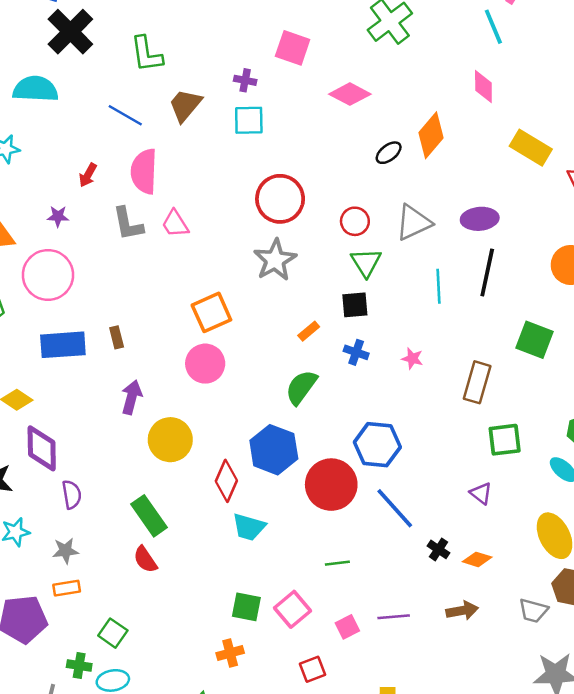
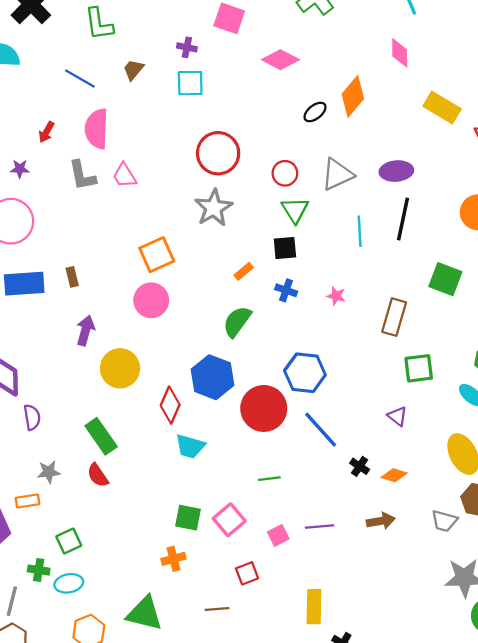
brown trapezoid: (185, 105) -> (133, 70), size x0.7
gray star: (65, 551) -> (49, 472), moved
green square: (113, 633) -> (69, 541), turned 30

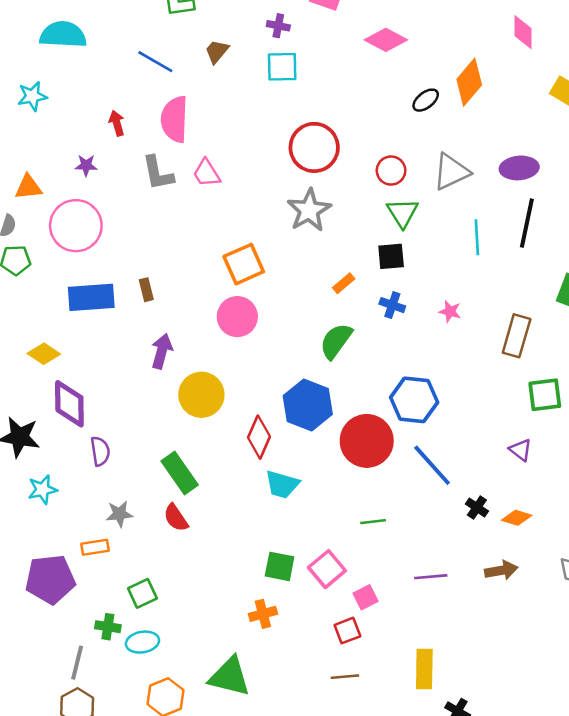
red arrow: (46, 132) -> (117, 123), turned 135
pink square: (278, 535) -> (365, 597), moved
brown line: (217, 609) -> (345, 677), moved

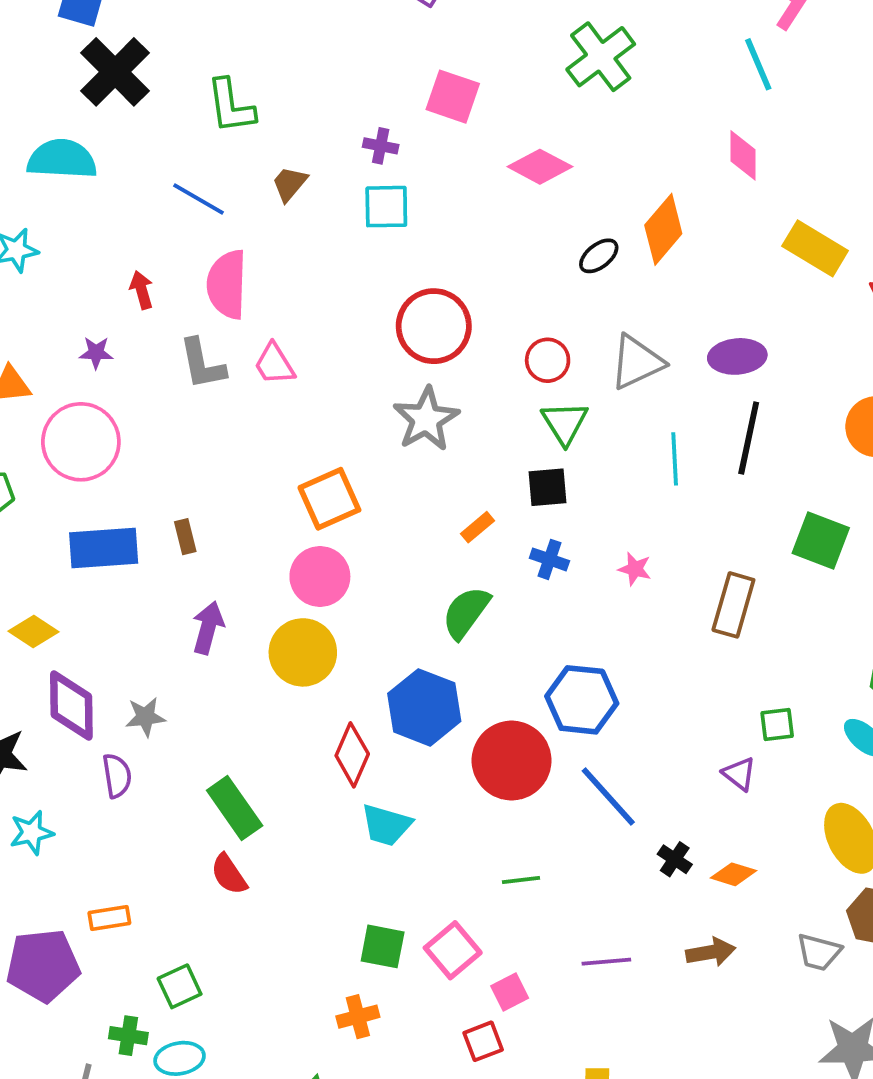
yellow circle: (201, 395) -> (303, 652), moved
green square: (545, 395) -> (777, 724), moved, size x0.7
gray star: (119, 514) -> (145, 717), moved

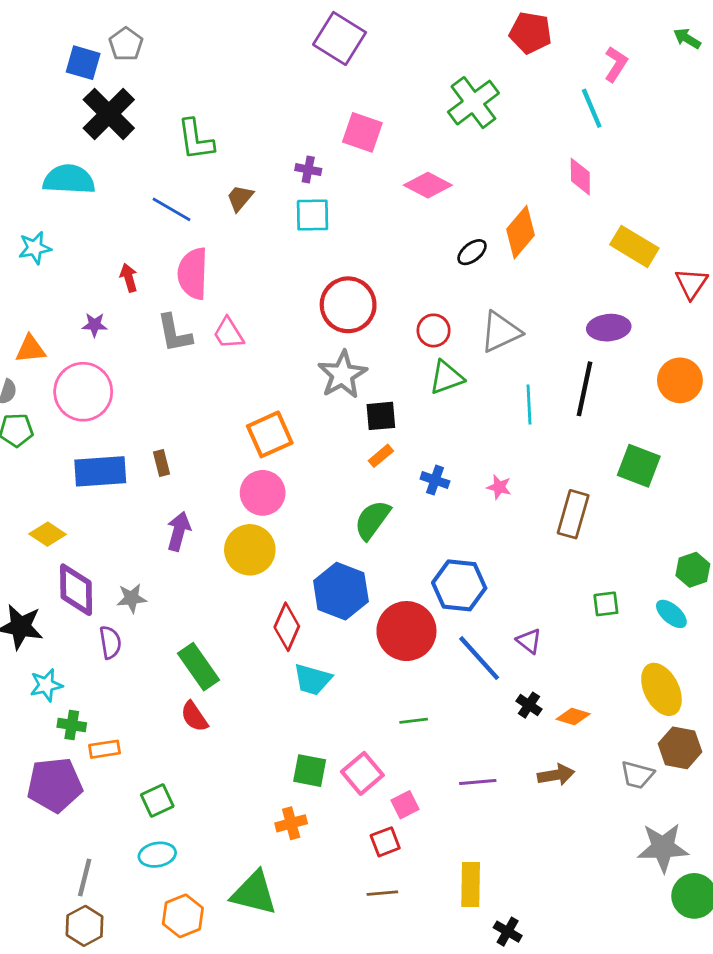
purple ellipse: (737, 356) -> (609, 328), moved
green triangle: (565, 423) -> (446, 377), turned 42
black square: (548, 487) -> (381, 416), moved
purple triangle: (739, 774) -> (529, 641), moved
green cross: (128, 1036) -> (72, 725), moved

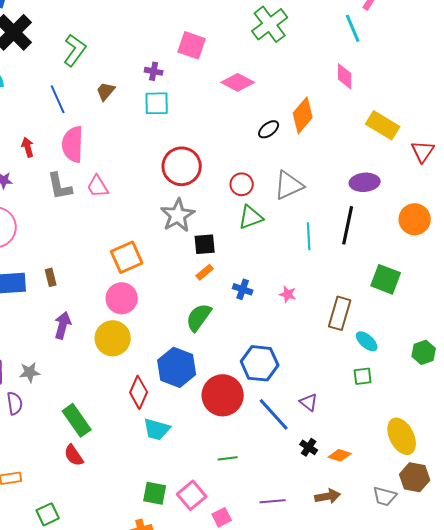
green L-shape: (196, 140) -> (75, 50), turned -136
blue line: (171, 209) -> (58, 99), turned 36
cyan ellipse: (671, 614) -> (367, 341), moved

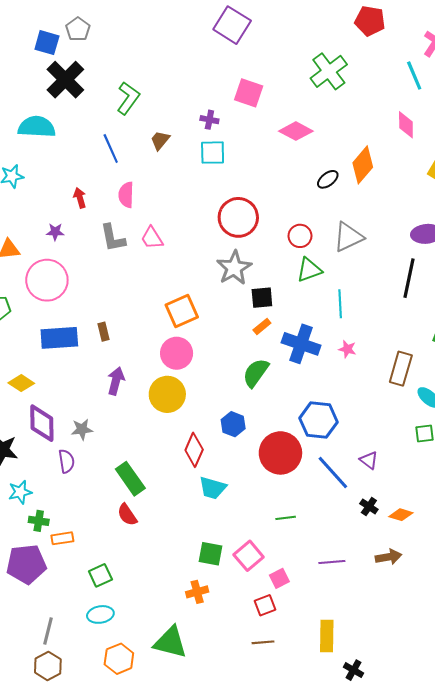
pink semicircle: (73, 144) -> (126, 195), size x0.7
cyan line: (309, 236) -> (340, 304), moved
blue cross: (243, 289) -> (301, 344), size x1.8
blue hexagon: (177, 367) -> (233, 424), size x0.6

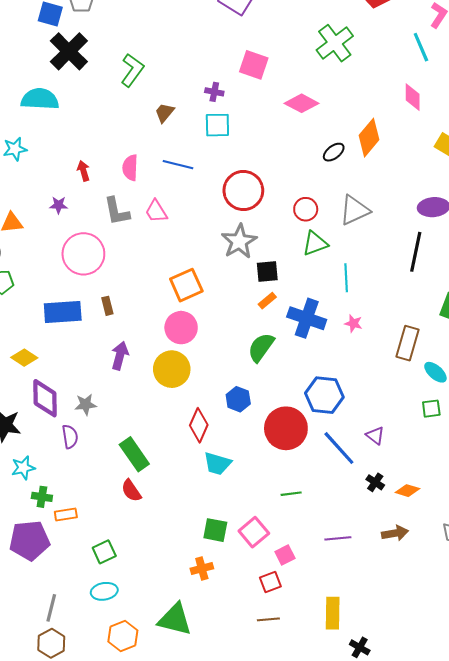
blue line: (111, 148) -> (178, 165), moved, turned -52
pink circle: (47, 280) -> (83, 254), moved

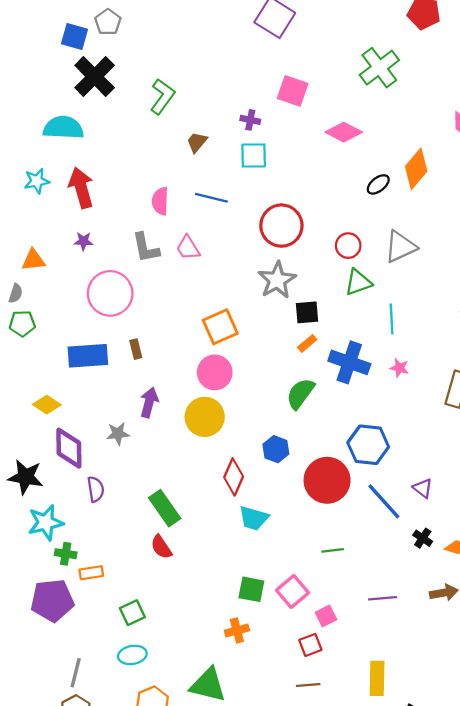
red arrow: (83, 171) -> (81, 188), moved, size x1.8
gray star: (86, 404) -> (118, 434), moved
cyan star: (23, 468) -> (46, 523), size x1.4

